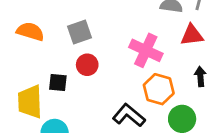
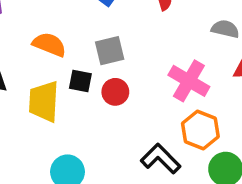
black square: (58, 82) -> (80, 81), moved
yellow trapezoid: (30, 102) -> (44, 101), moved

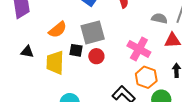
orange semicircle: (49, 45) -> (58, 30), turned 120
gray square: (110, 51) -> (93, 32), size x1.4

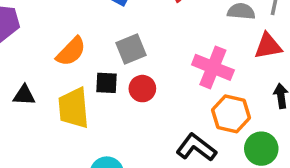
gray square: (93, 32) -> (131, 49), size x0.7

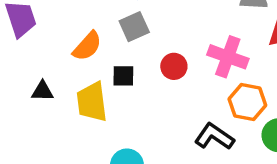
gray square: (131, 49) -> (134, 27), moved
red circle: (142, 89) -> (174, 66), moved

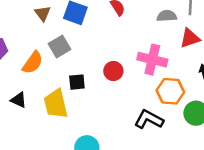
gray square: (134, 27) -> (60, 46), moved
orange semicircle: (87, 46) -> (33, 63), moved
black triangle: (43, 91) -> (19, 100), turned 30

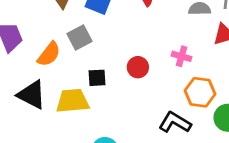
pink cross: (152, 60) -> (182, 56), size x0.6
black triangle: (19, 100) -> (32, 95), size x1.6
yellow trapezoid: (56, 104) -> (73, 101), turned 96

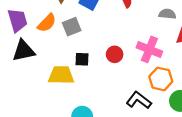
orange semicircle: (49, 54) -> (47, 23), moved
pink cross: (182, 56) -> (149, 49), size x1.6
black triangle: (32, 95) -> (24, 51), moved, turned -45

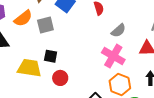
gray semicircle: (167, 14) -> (118, 31), moved, turned 126
red circle: (115, 54) -> (60, 78), moved

